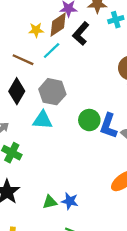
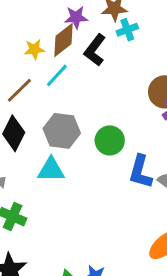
cyan cross: (116, 20) -> (127, 30), moved
brown line: (23, 60) -> (19, 90), turned -65
green circle: (89, 120) -> (110, 140), moved

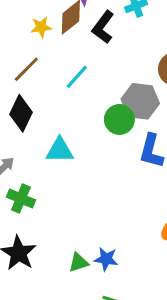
cyan line: (57, 75) -> (77, 77), moved
gray hexagon: (62, 131) -> (140, 101), moved

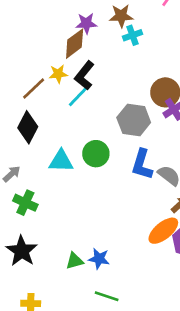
yellow star: (41, 27) -> (58, 74), moved
black L-shape: (103, 27) -> (84, 75), moved
green circle: (119, 119) -> (96, 154), moved

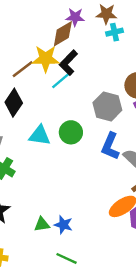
yellow star: (58, 74) -> (46, 59), size x1.6

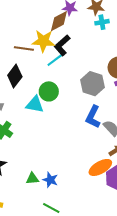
brown line: (23, 69) -> (24, 49), turned 42
green circle: (71, 132) -> (49, 91), moved

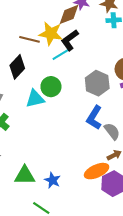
cyan triangle: (35, 104) -> (35, 99), turned -30
green triangle: (32, 179) -> (25, 175), size x1.5
blue star: (50, 180) -> (52, 180), moved

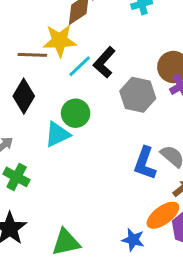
black L-shape: (70, 40) -> (104, 62), moved
blue L-shape: (94, 118) -> (145, 163), moved
blue star: (52, 180) -> (133, 240), moved

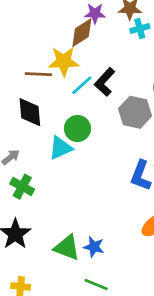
black diamond: (24, 96) -> (30, 112), turned -36
blue star: (133, 240) -> (94, 247), moved
green triangle: (66, 242) -> (67, 248), turned 32

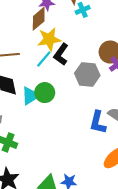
yellow star: (64, 61) -> (49, 39), moved
cyan triangle: (60, 148) -> (30, 96), moved

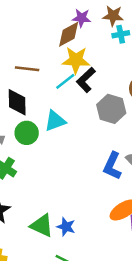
green circle: (45, 93) -> (27, 133), moved
cyan triangle: (30, 96) -> (55, 121), moved

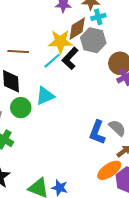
brown diamond: (69, 34) -> (77, 29), moved
gray hexagon: (111, 109) -> (93, 40), moved

